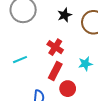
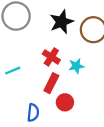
black star: (65, 15) -> (62, 22), size x1.5
cyan star: (85, 64) -> (76, 66), moved

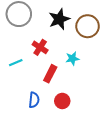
red cross: (51, 57) -> (40, 47), moved
red circle: (65, 102) -> (62, 101), moved

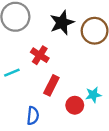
cyan star: (72, 59) -> (93, 95), moved
red circle: (62, 101) -> (75, 105), moved

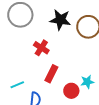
black star: (62, 23) -> (60, 20), turned 30
cyan line: (12, 73) -> (17, 85), moved

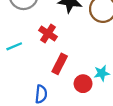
cyan line: (17, 85) -> (14, 46), moved

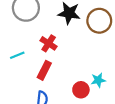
red rectangle: (60, 64) -> (44, 70), moved

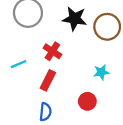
cyan star: (98, 80) -> (101, 72), moved

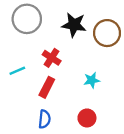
cyan star: (101, 72) -> (92, 80), moved
red circle: (87, 101) -> (87, 118), moved

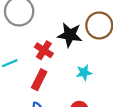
black star: (74, 25) -> (70, 35), moved

